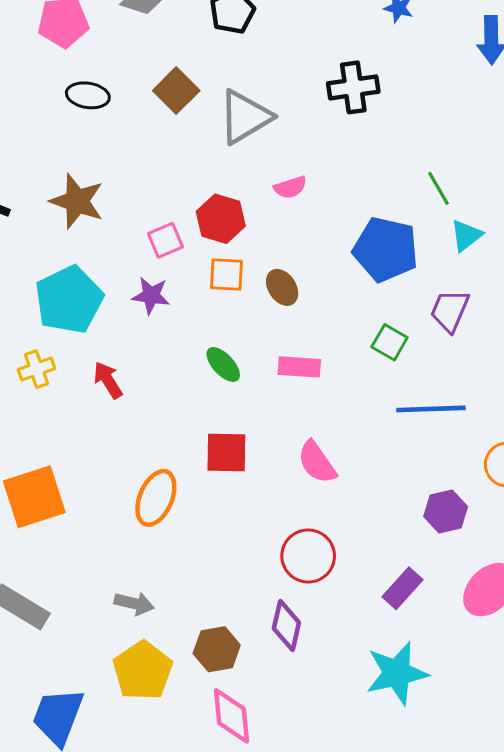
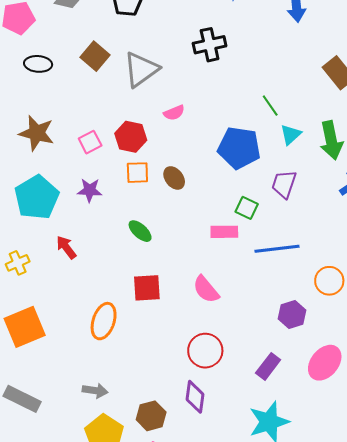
pink square: (165, 240) -> (90, 142), moved
pink rectangle: (299, 367) -> (224, 232), moved
yellow cross: (36, 369) -> (18, 263), moved

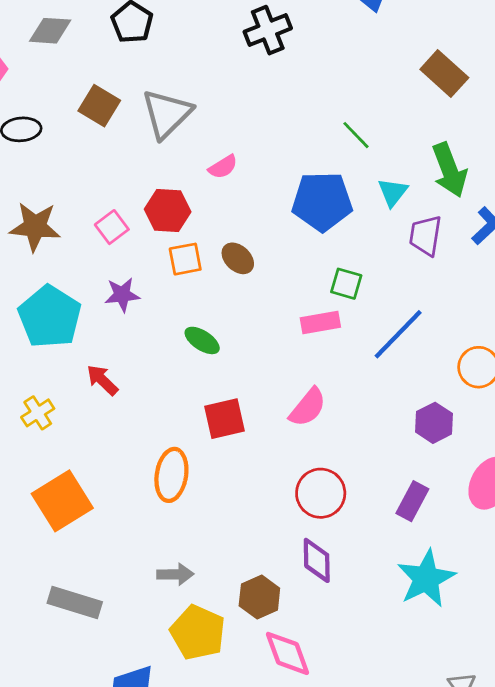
black cross: (210, 45) -> (268, 30), moved
cyan triangle: (291, 135) -> (393, 192), moved
purple trapezoid: (284, 184) -> (426, 236), moved
blue line: (277, 249) -> (398, 334), turned -30
pink semicircle: (206, 289) -> (308, 407), turned -92

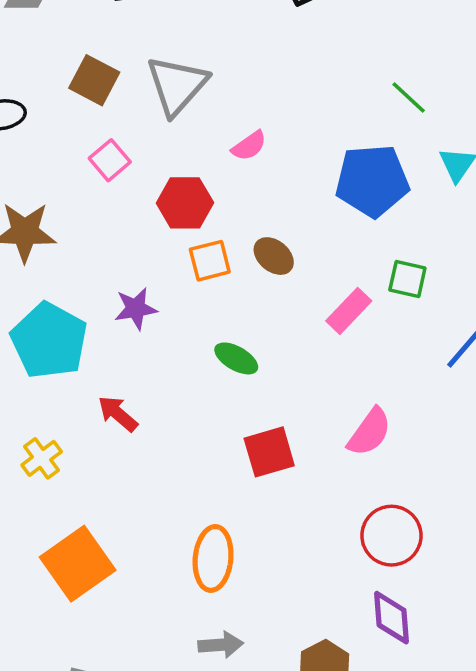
pink square: (112, 227) -> (110, 160), moved
pink rectangle: (320, 322) -> (349, 311), moved, turned -33
orange ellipse: (171, 475) -> (213, 558), moved

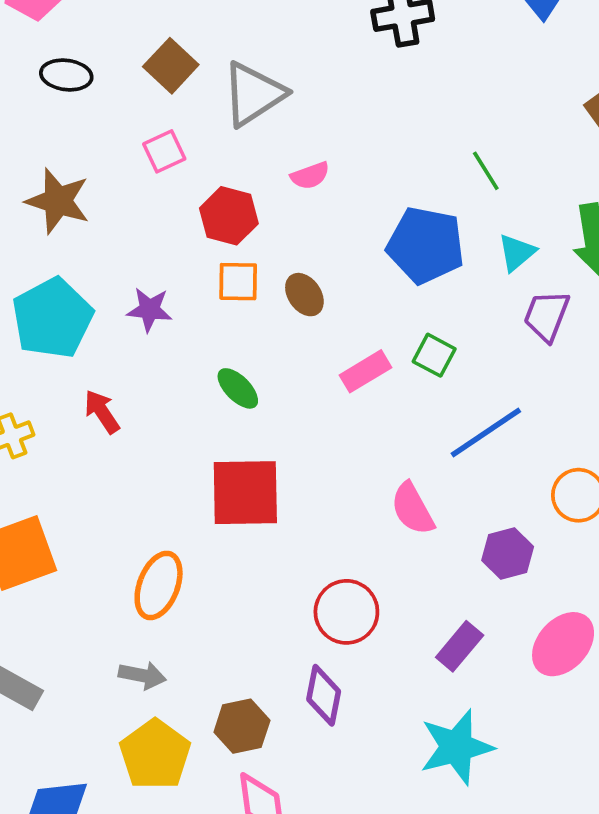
pink semicircle: (369, 432) -> (413, 509), moved, turned 100
red square: (269, 452) -> (245, 493), size x1.4

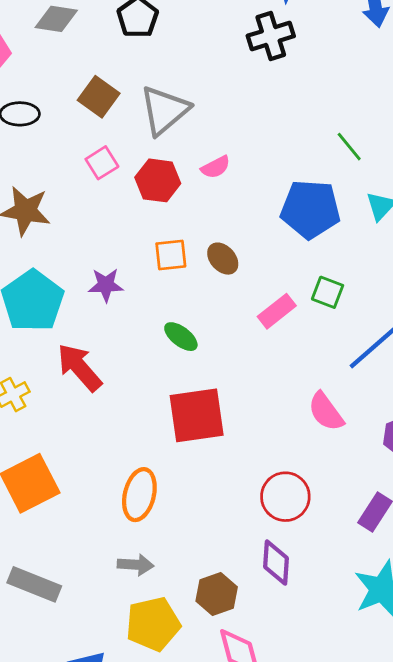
red hexagon: (229, 216) -> (158, 180), moved
red arrow: (102, 412) -> (79, 367), size x1.5
yellow pentagon: (155, 755) -> (153, 624), turned 30

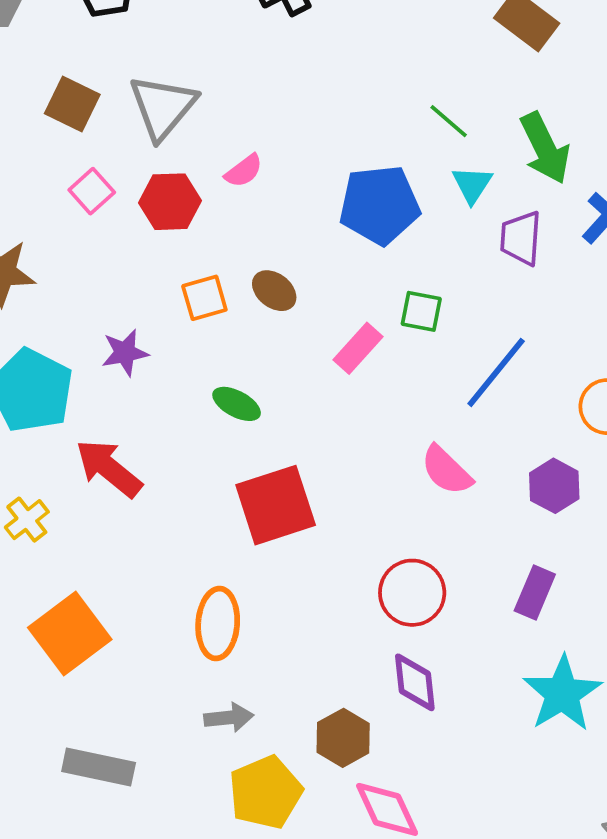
green line: (349, 147) -> (449, 121), moved

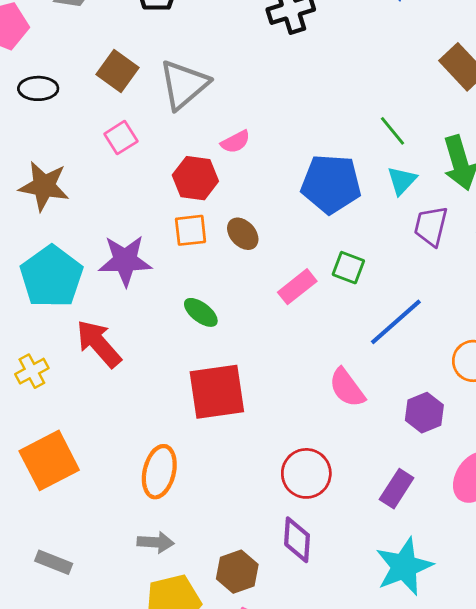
red hexagon: (170, 202) -> (195, 178), moved
purple star: (125, 353) -> (125, 261), size x1.5
gray rectangle: (99, 767) -> (54, 562), size x0.7

